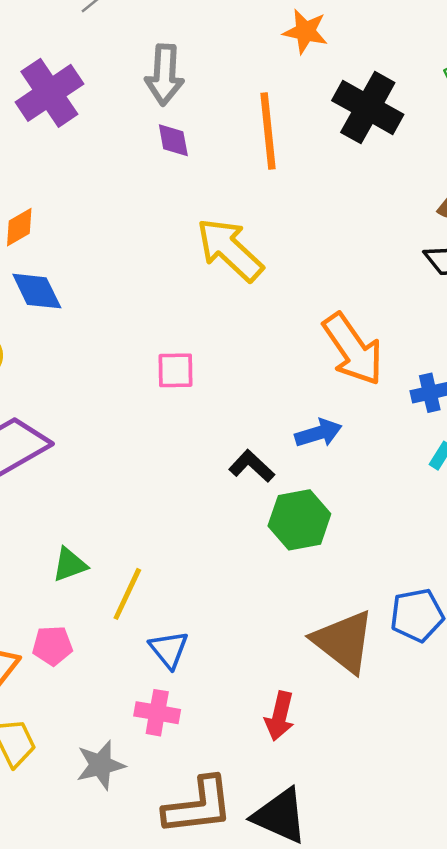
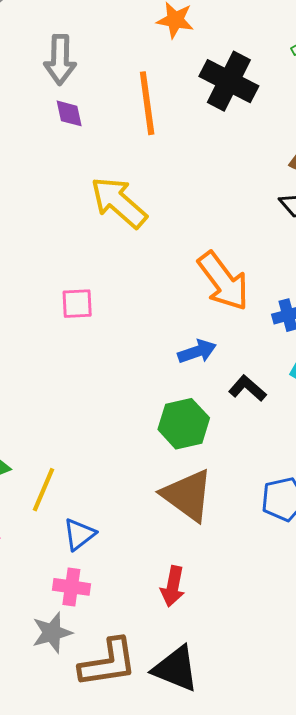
black L-shape: (252, 466) -> (247, 388), moved
brown triangle: (344, 641) -> (187, 495), moved
blue triangle: (169, 649) -> (79, 534), turned 33
gray star: (100, 765) -> (52, 633), moved

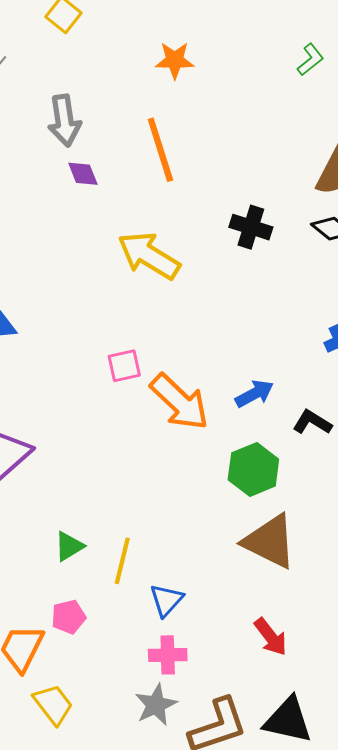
black cross: (229, 81) -> (251, 227), moved, size x0.7
orange arrow: (223, 281) -> (180, 402), moved
red arrow: (173, 586) -> (271, 637), turned -39

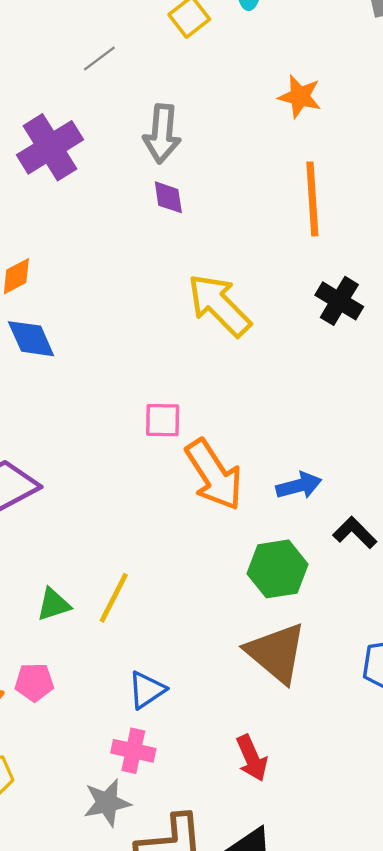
orange line: (160, 150) -> (312, 199), moved
yellow line: (122, 561) -> (114, 598), moved

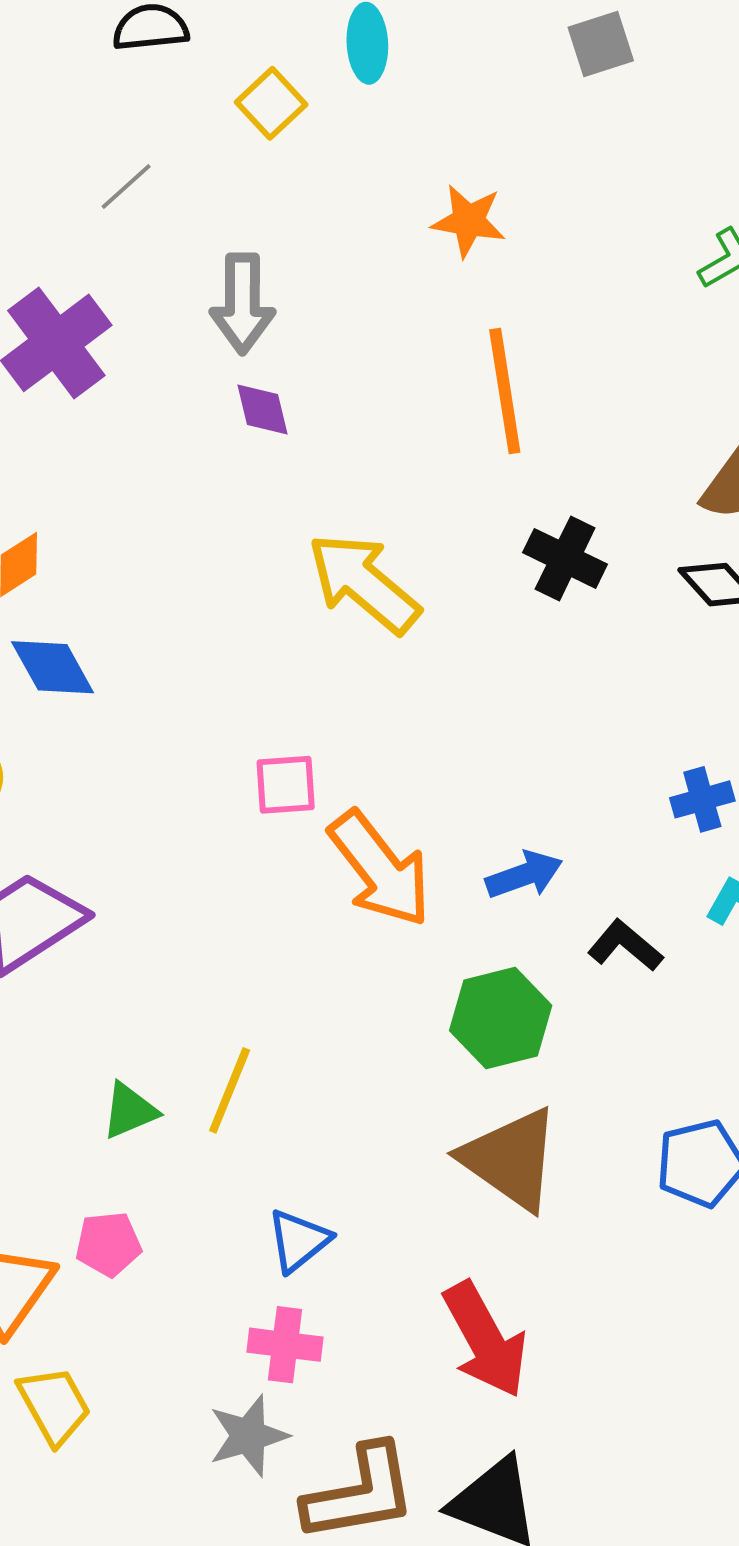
red arrow: (252, 758) -> (485, 1340), size x1.5

